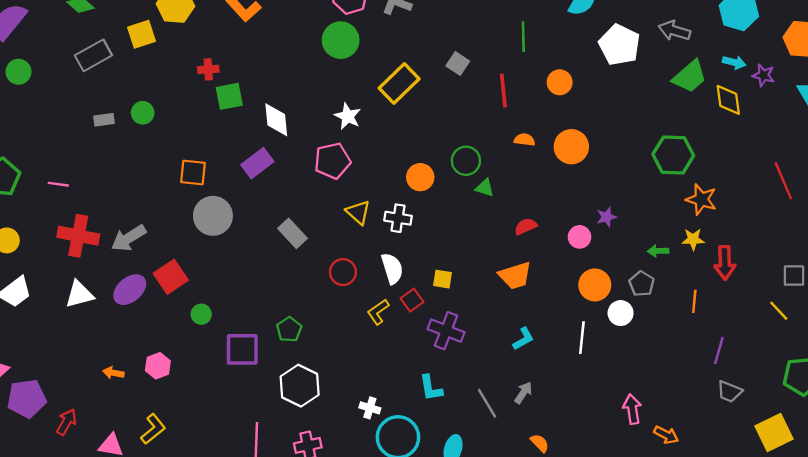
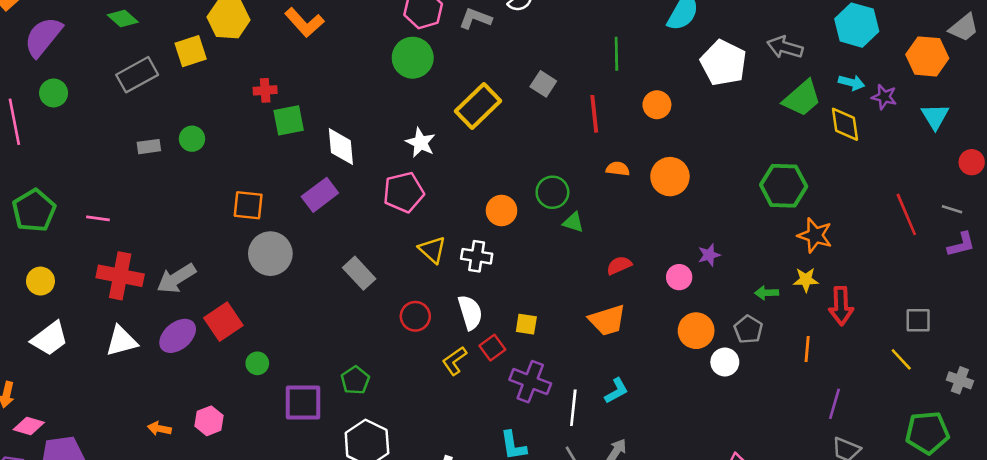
white line: (582, 338) -> (573, 408), moved

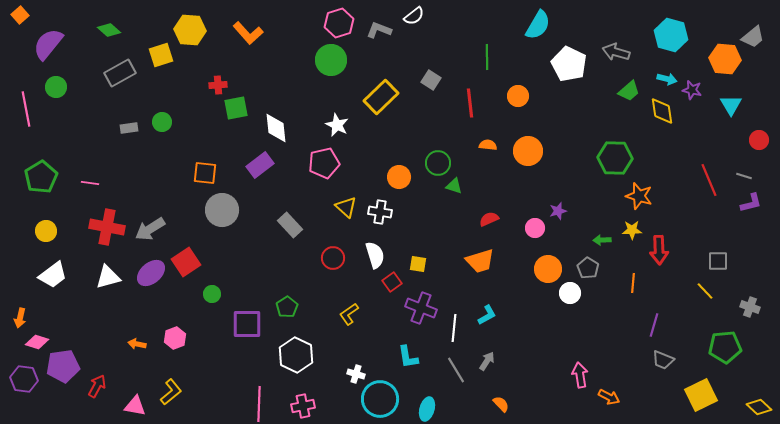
green trapezoid: (802, 98) -> (629, 91), size x0.7
yellow L-shape: (454, 361) -> (349, 314), moved

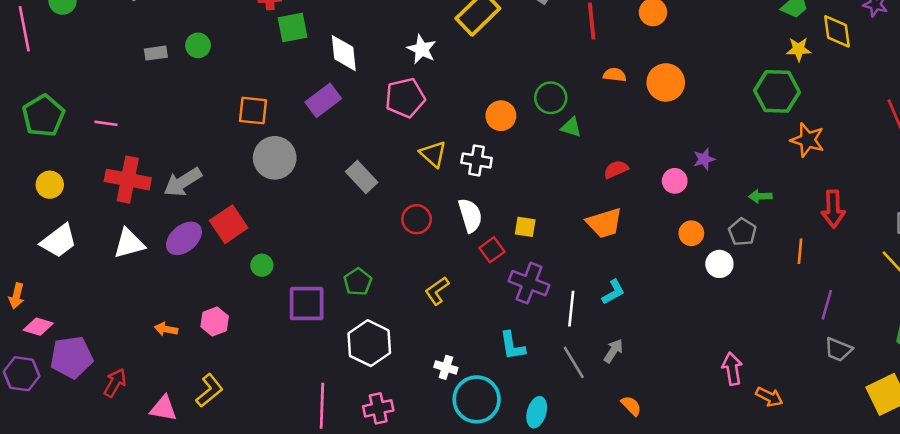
yellow star: (632, 230) -> (799, 49), moved
orange circle: (548, 269) -> (691, 233), size x0.7

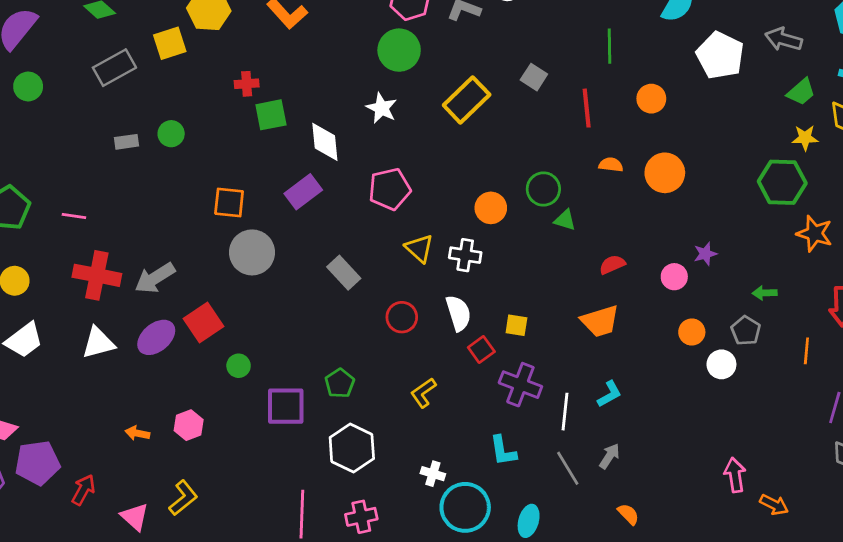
white star: (422, 49) -> (382, 108), moved
pink triangle: (163, 408) -> (135, 517), turned 32

